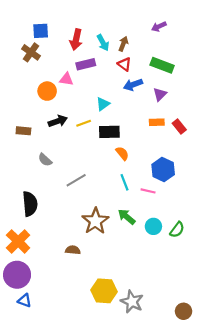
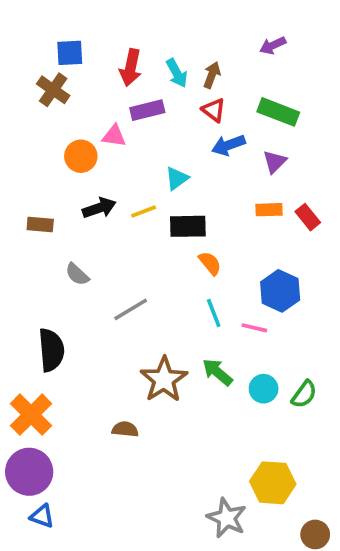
yellow hexagon: (104, 291) -> (273, 483), moved

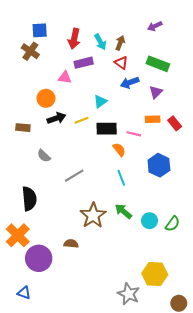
orange circle: (81, 156) -> (46, 98), moved
pink line: (254, 328) -> (134, 134), moved
purple circle: (29, 472) -> (39, 258), moved

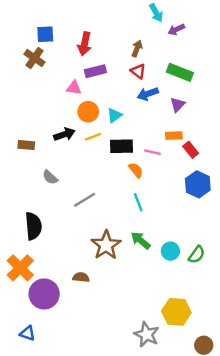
cyan arrow: (100, 42) -> (156, 13), moved
orange circle: (46, 98) -> (88, 112), moved
red rectangle: (175, 123) -> (191, 150), moved
blue hexagon: (159, 165) -> (198, 184), moved

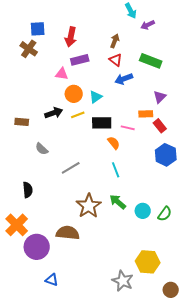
purple triangle: (178, 105) -> (160, 97), moved
black semicircle: (33, 226) -> (28, 190), size x0.7
brown semicircle: (81, 277) -> (68, 233), size x1.6
blue triangle: (27, 333) -> (52, 280), moved

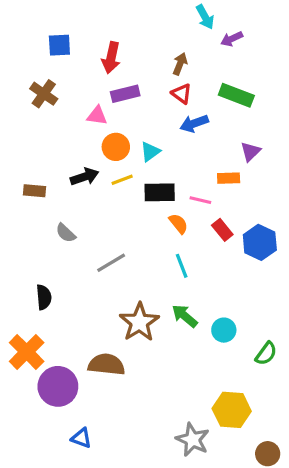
brown cross: (29, 49) -> (44, 94), moved
red rectangle: (160, 126) -> (222, 230), moved
green semicircle: (165, 214) -> (266, 354), moved

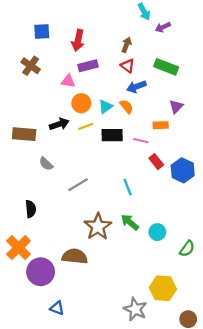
brown rectangle: (34, 191) -> (24, 134), size x1.5
orange semicircle: (178, 224) -> (126, 106), moved

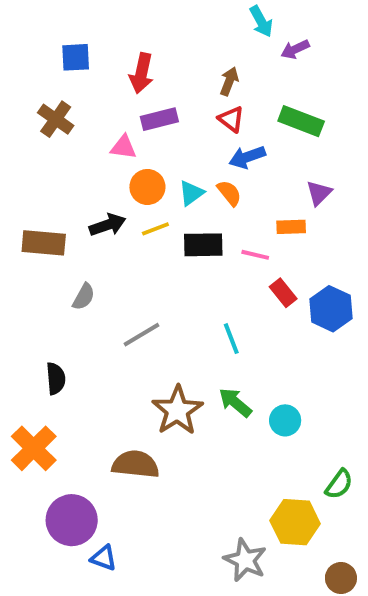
gray semicircle: (46, 164) -> (84, 297), turned -104
green semicircle: (187, 249) -> (339, 484), moved
purple circle: (41, 272) -> (72, 520), moved

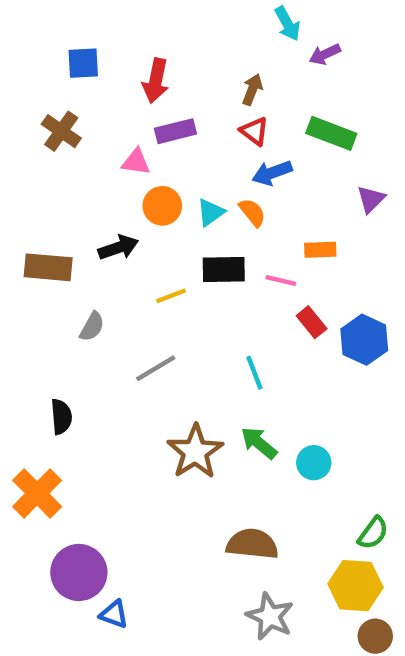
purple triangle: (319, 193) -> (371, 199), moved
yellow line: (155, 229) -> (171, 296), moved
brown semicircle: (135, 464) -> (252, 544), moved
yellow hexagon: (295, 522) -> (355, 586), moved

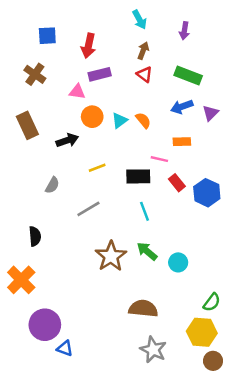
cyan arrow: (287, 24) -> (140, 19), moved
purple arrow: (325, 54) -> (184, 31), turned -56
blue arrow: (272, 173) -> (182, 107), moved
brown rectangle: (48, 267) -> (27, 125), moved, turned 60
black rectangle: (224, 269) -> (138, 176), moved

